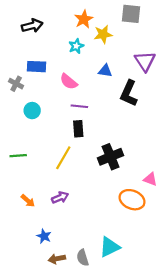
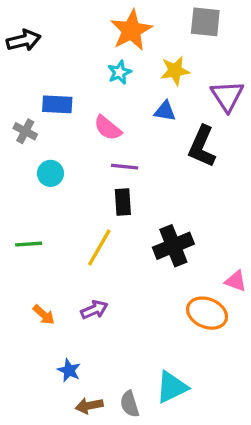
orange star: (84, 19) -> (131, 30), size x1.4
black arrow: (32, 26) -> (24, 40), moved
yellow star: (103, 34) -> (175, 71), moved

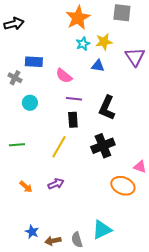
cyan star: (120, 72) -> (83, 44), moved
black L-shape: (202, 146) -> (107, 108), moved
blue star: (69, 370) -> (32, 232), moved

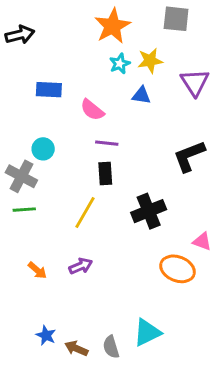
gray cross: (15, 78) -> (21, 176), moved, size x1.5
black L-shape: (107, 108) -> (189, 156), moved, turned 45
brown arrow: (53, 241) -> (76, 348), turned 35

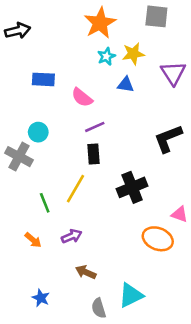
purple line: (107, 143) -> (95, 127), turned -30
green line: (24, 210) -> (45, 203), moved, turned 72
brown arrow: (76, 348) -> (86, 272), moved

